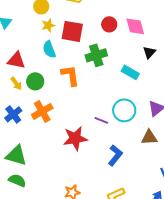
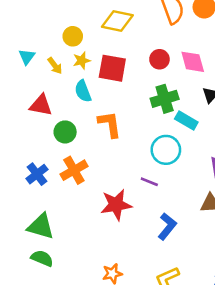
green cross: (96, 55) -> (165, 99), moved
yellow arrow: (16, 83) -> (55, 66), moved
cyan circle: (124, 110) -> (166, 150), moved

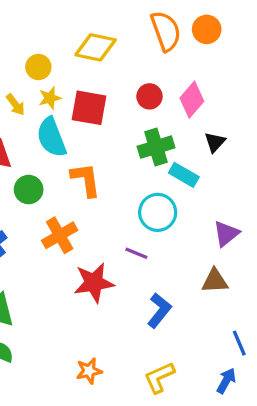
pink diamond: (193, 62) -> (192, 100), turned 56
cyan semicircle: (83, 91) -> (51, 137), size x1.4
orange cross: (74, 170) -> (60, 235), moved

